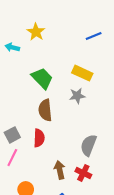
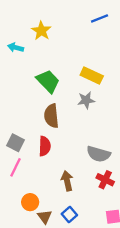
blue line: (94, 36) -> (100, 18), moved
gray square: (12, 135) -> (16, 143), turned -35
gray semicircle: (88, 145) -> (98, 154), turned -95
red cross: (83, 173) -> (105, 180), moved

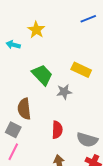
gray star: (86, 100) -> (64, 92), moved
brown semicircle: (51, 116) -> (24, 109), moved
red semicircle: (45, 146) -> (57, 130), moved

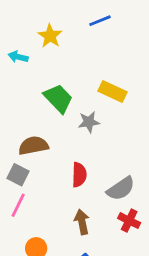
blue line: (88, 19) -> (100, 21), moved
brown semicircle: (24, 109) -> (33, 146), turned 85
gray semicircle: (87, 140) -> (121, 189), turned -50

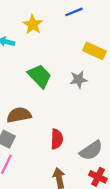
yellow rectangle: (112, 91) -> (95, 51), moved
gray star: (89, 122) -> (79, 80), moved

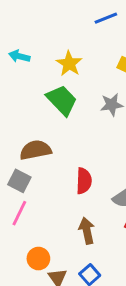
yellow star: (33, 25) -> (69, 64), moved

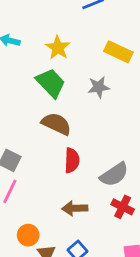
brown semicircle: (35, 150) -> (56, 124), moved, turned 36
brown arrow: (87, 231) -> (75, 208), turned -80

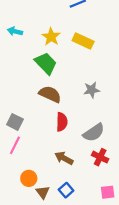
yellow rectangle: (118, 52) -> (83, 41), moved
gray star: (99, 87) -> (92, 90), moved
brown arrow: (75, 208) -> (64, 158), turned 30

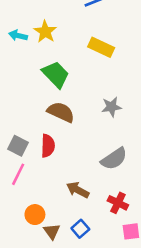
yellow star: (51, 37) -> (45, 32), moved
red semicircle: (62, 122) -> (48, 146), moved
red cross: (100, 157) -> (118, 203), moved

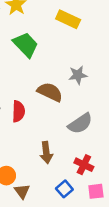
brown semicircle: (61, 112) -> (50, 92), moved
brown arrow: (78, 190) -> (46, 153), turned -125
blue square: (80, 229) -> (64, 189), moved

